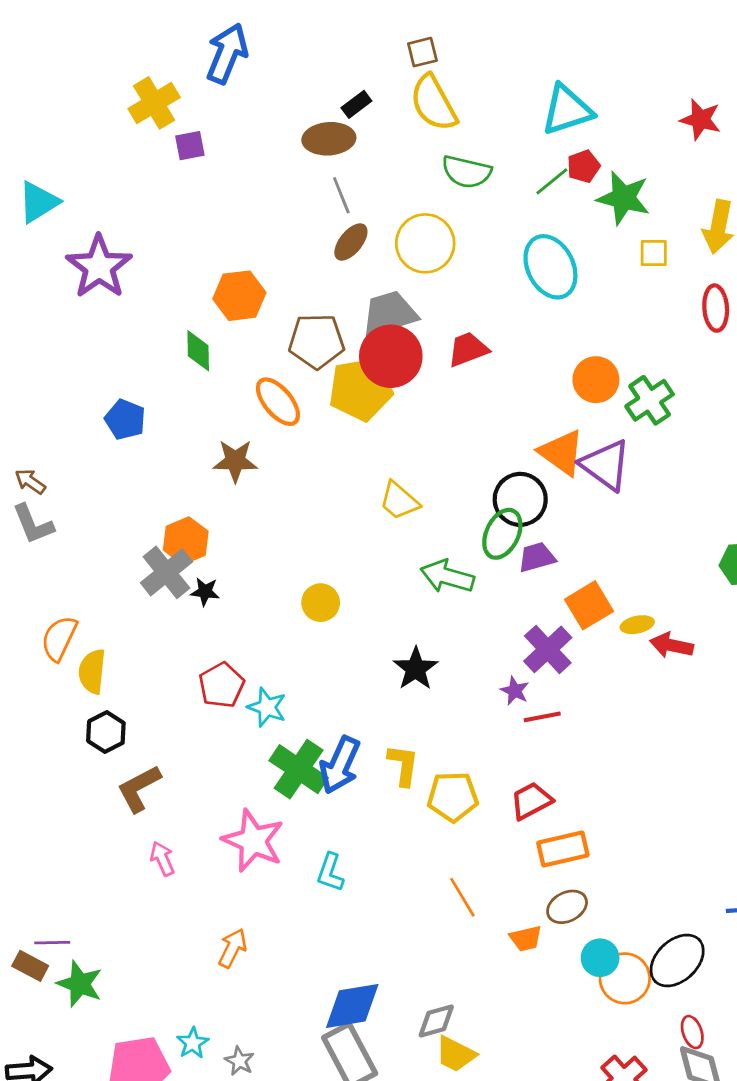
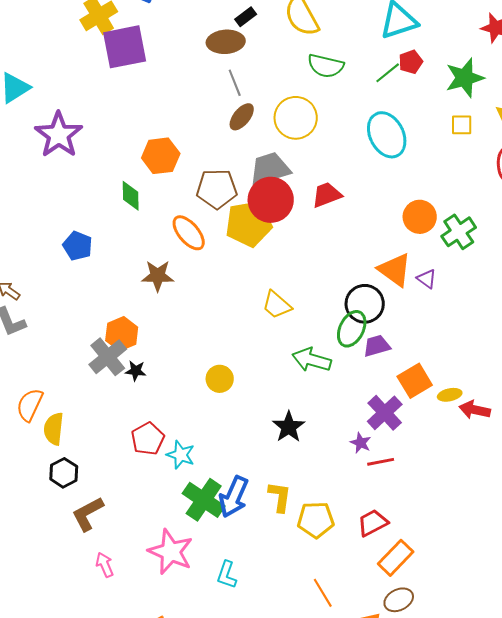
purple square: (190, 146) -> (125, 47), size x2.0
green star: (623, 198) -> (465, 78), moved, turned -30
purple triangle: (606, 465) -> (427, 279), size x0.5
orange rectangle: (563, 849) -> (396, 558), turned -33

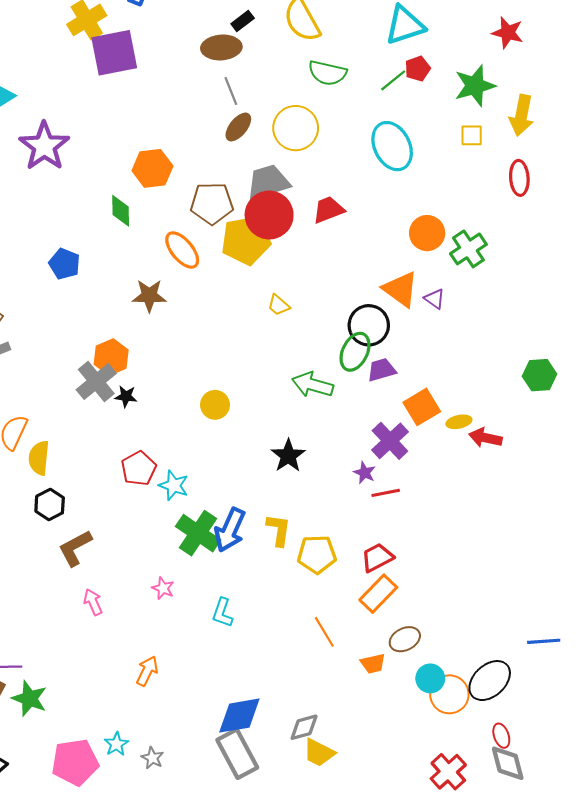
yellow trapezoid: (277, 305) -> (279, 305), moved, size x0.7
pink star: (171, 552) -> (163, 588), size x0.5
orange rectangle: (396, 558) -> (378, 594), moved

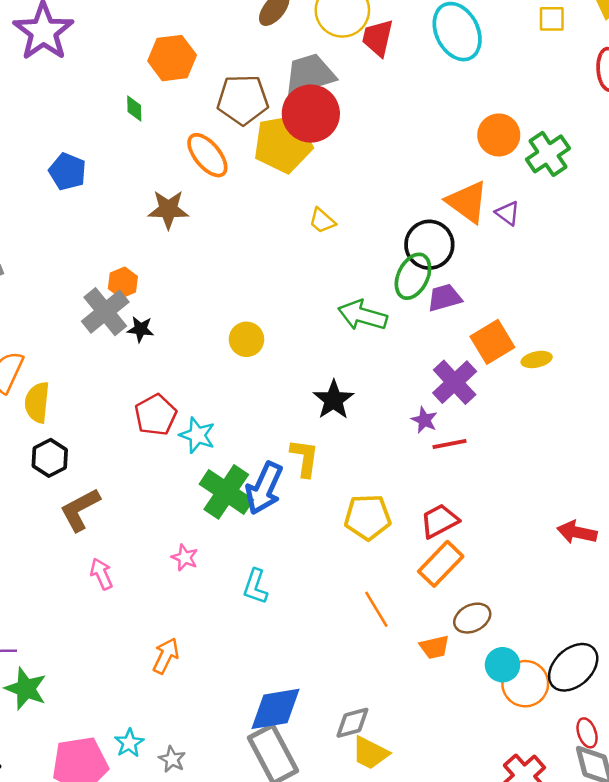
red trapezoid: (328, 210) -> (378, 38), moved, turned -56
green diamond: (121, 211) -> (134, 108), size x0.7
orange hexagon: (111, 357) -> (123, 283), size x0.7
red arrow: (485, 438) -> (577, 532), moved
yellow L-shape: (279, 530) -> (305, 458), moved

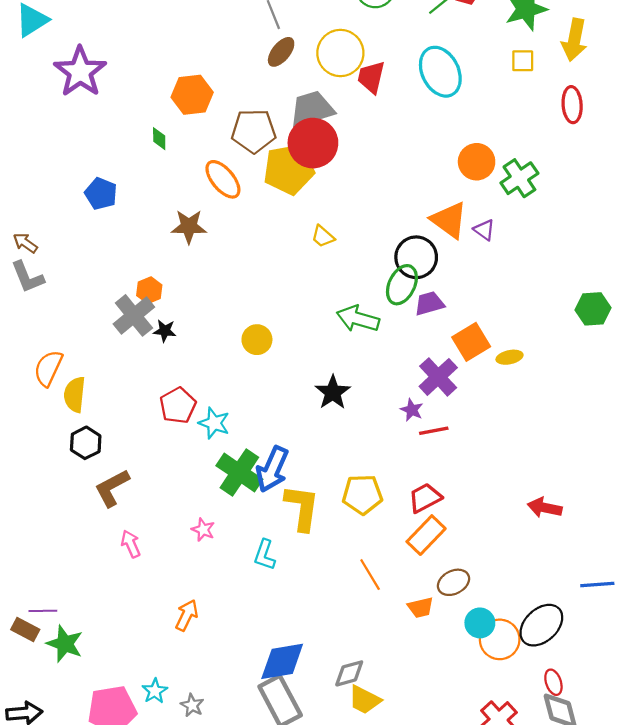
yellow L-shape: (305, 458) -> (302, 508), moved, size x1.4

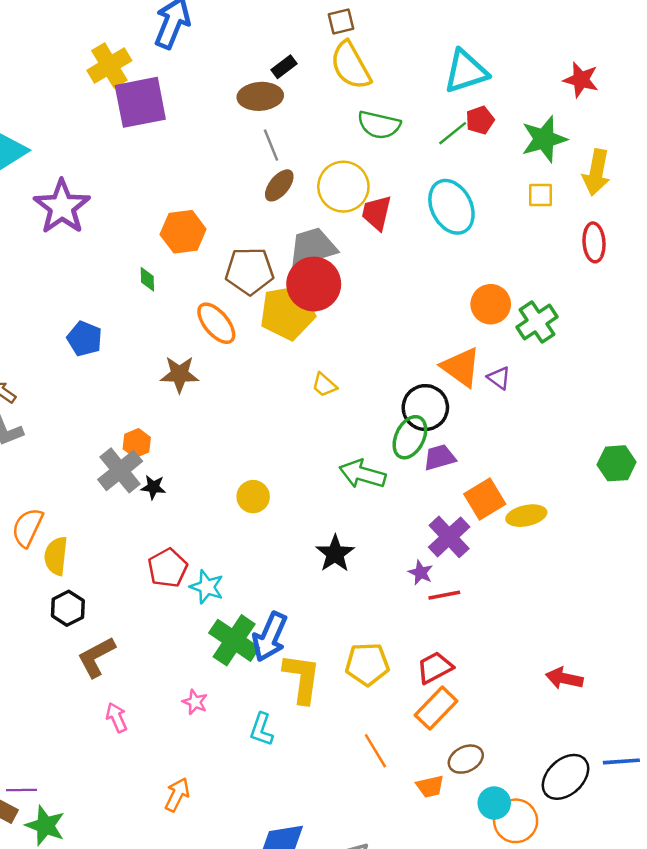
yellow ellipse: (510, 357) -> (526, 516), size x1.4
black ellipse: (541, 625) -> (565, 777), moved

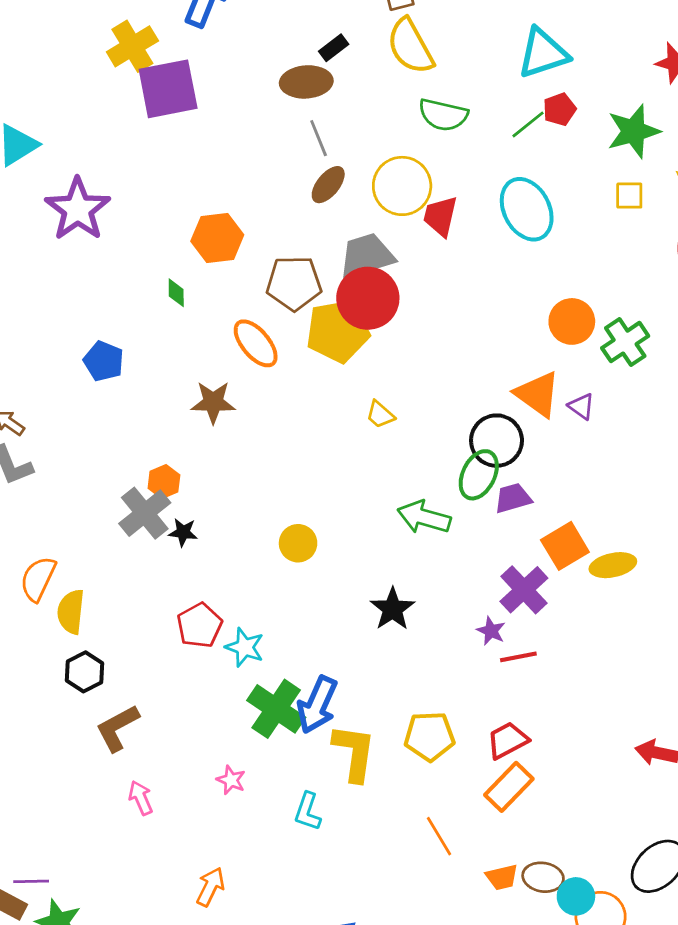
brown ellipse: (466, 759) -> (543, 877), moved, turned 36

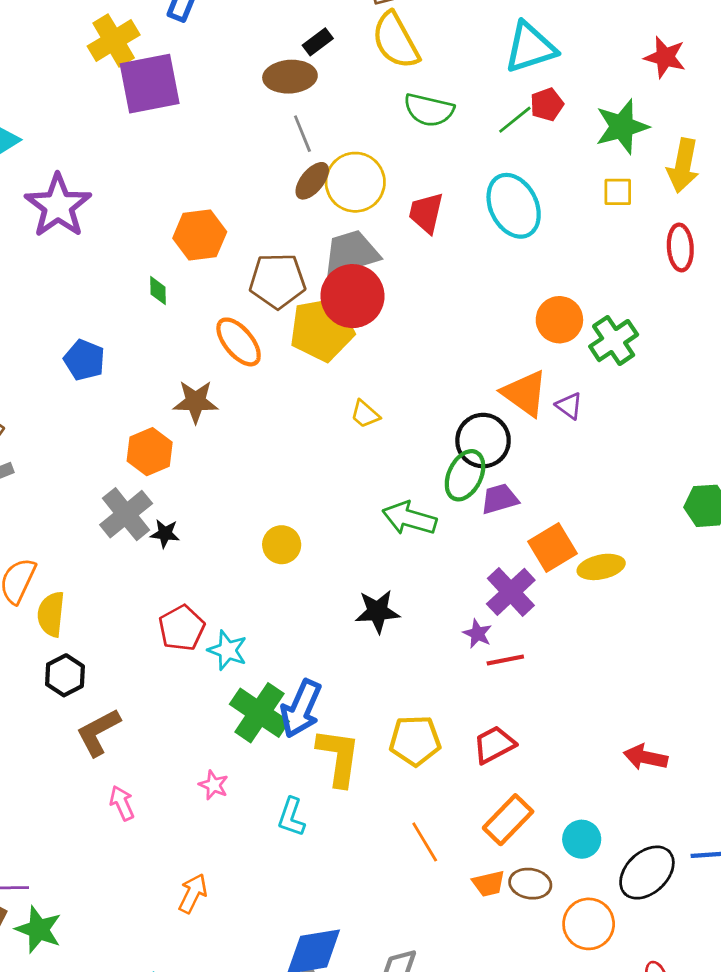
yellow circle: (402, 186) -> (355, 182), moved
orange hexagon: (164, 482) -> (150, 452), moved, size x1.4
black star: (392, 609) -> (377, 611), turned 30
orange rectangle: (509, 787) -> (508, 820), moved
cyan circle: (576, 896) -> (582, 839), moved

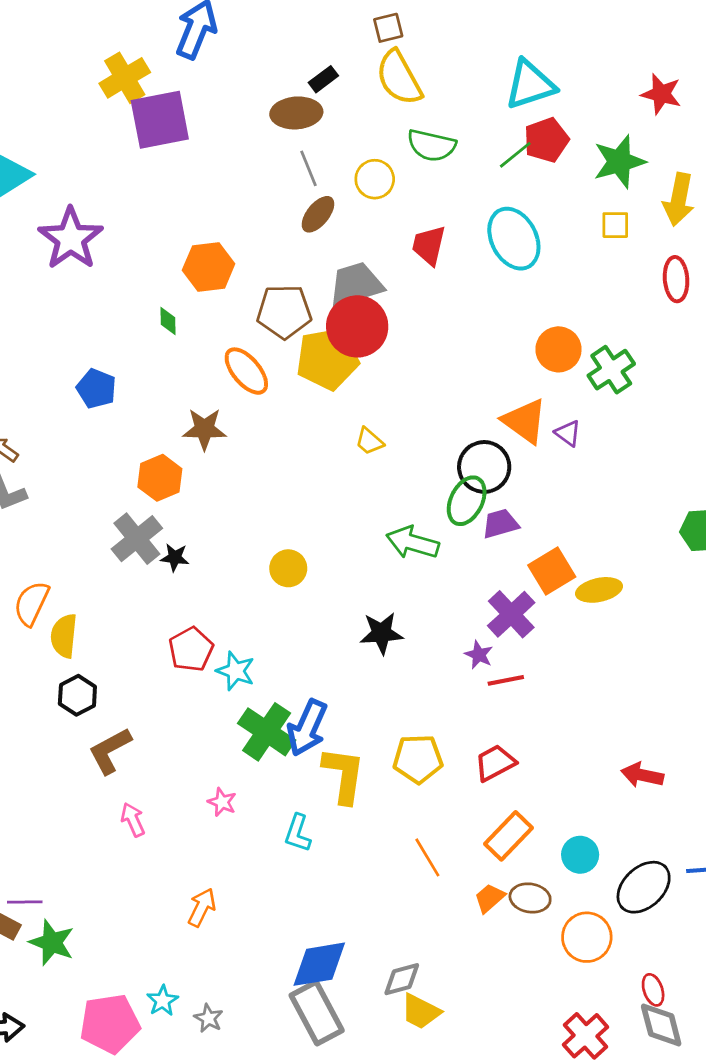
red pentagon: (547, 104) -> (546, 140), size x1.4
yellow circle: (355, 182) -> (375, 179), moved, size x0.7
orange trapezoid: (489, 884) -> (490, 898), turned 152

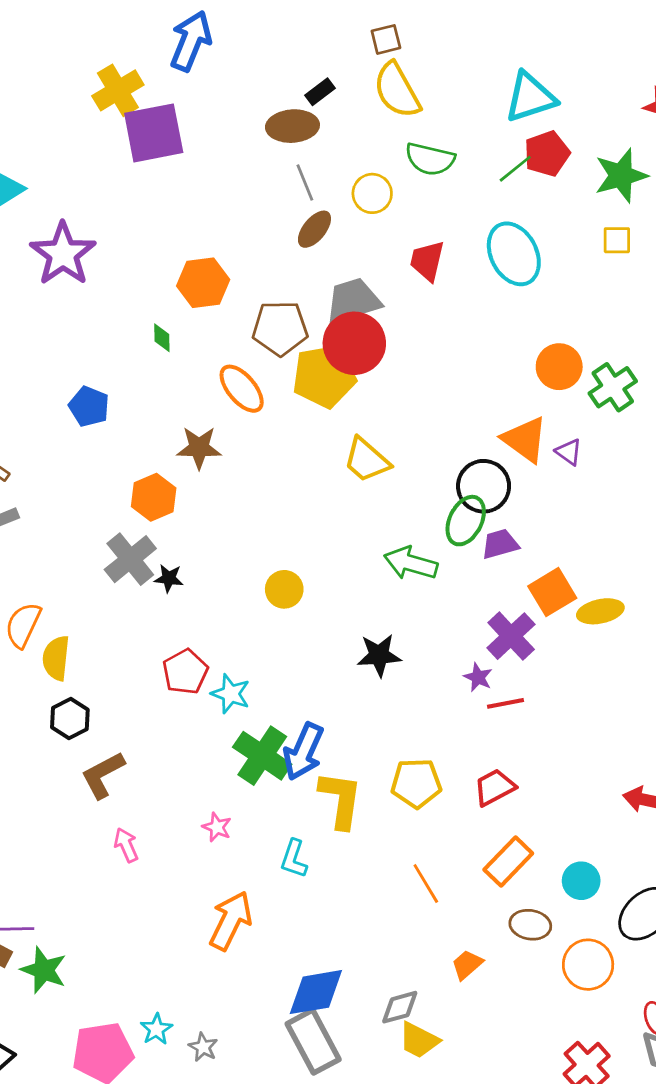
yellow trapezoid: (369, 441) -> (367, 460), size x1.6
orange trapezoid: (490, 898) -> (467, 965), moved
orange arrow: (202, 907) -> (231, 921), moved, size x1.5

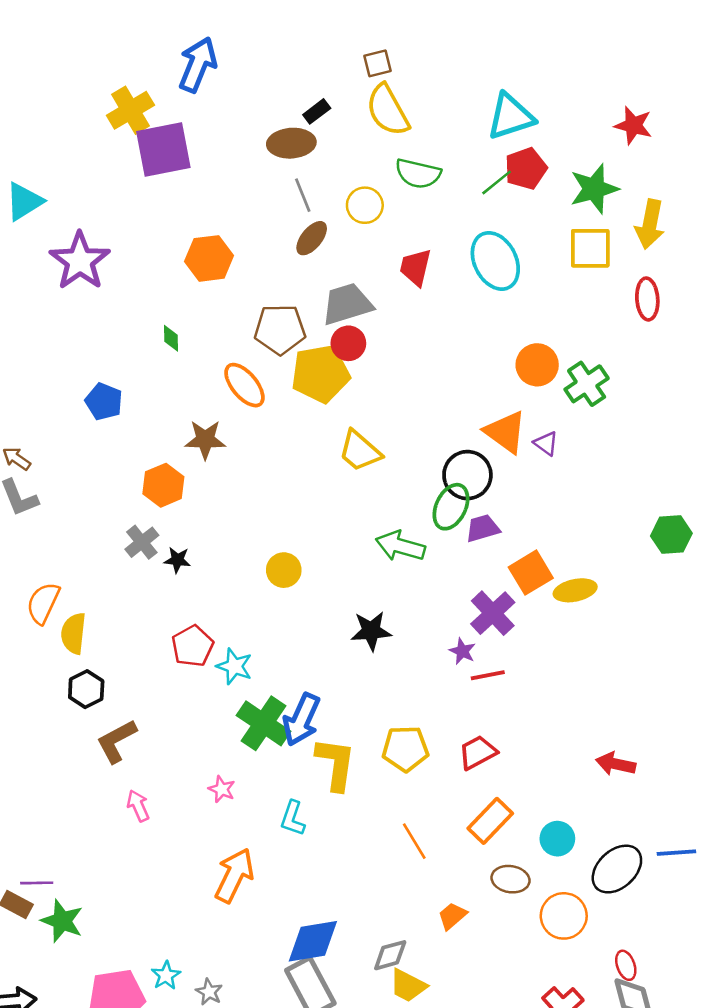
yellow square: (617, 240) -> (590, 248), size x1.6
orange hexagon: (203, 283) -> (209, 258), moved
red circle: (354, 343) -> (348, 343), size x0.6
gray cross: (130, 559) -> (142, 542), size x0.7

